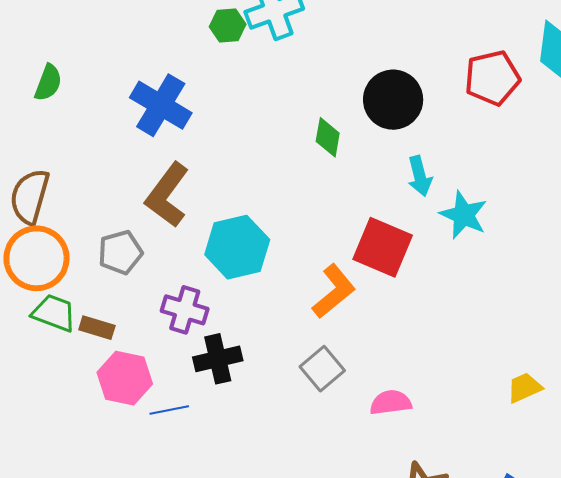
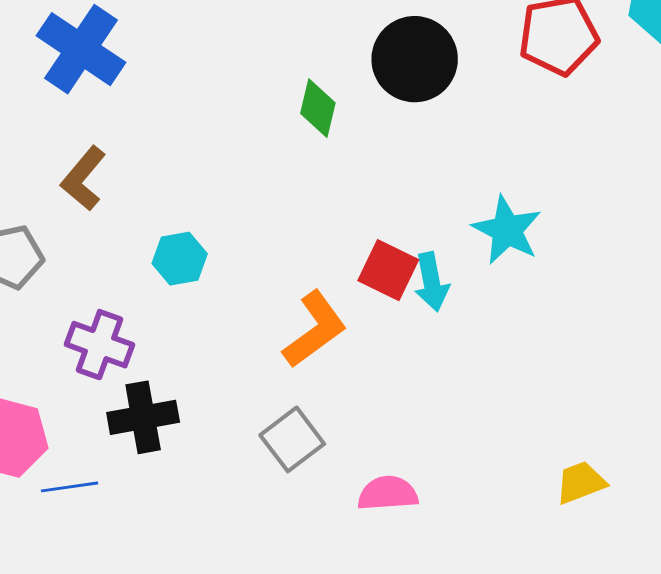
cyan arrow: (420, 176) -> (432, 282), moved
brown L-shape: (167, 195) -> (83, 178), size x0.7
cyan hexagon: (237, 247) -> (180, 259), size x0.6
red square: (383, 247) -> (388, 270), size x0.7

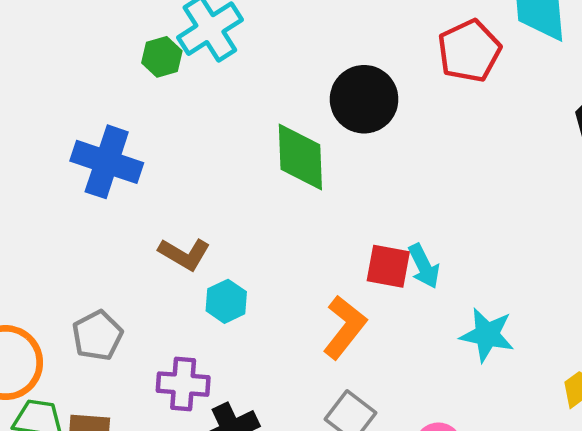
green diamond: (318, 108) -> (300, 157), size x1.6
brown L-shape: (83, 178) -> (184, 254), moved, turned -84
cyan star: (507, 230) -> (487, 335), moved

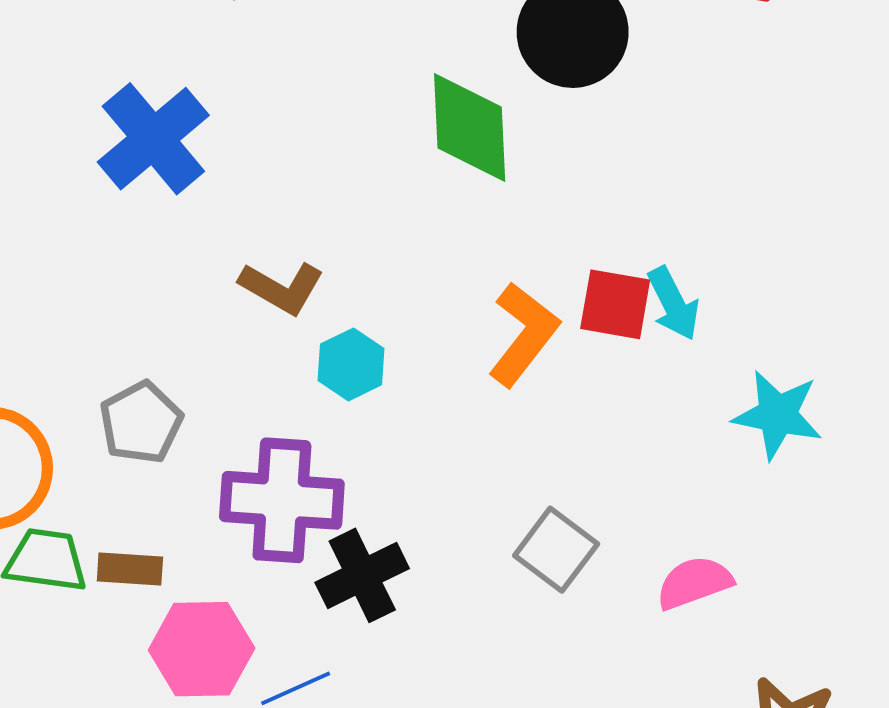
blue cross: (107, 162) -> (153, 139), turned 32
orange L-shape: (345, 327) -> (523, 334), moved
purple cross: (183, 384) -> (282, 500), size x1.4

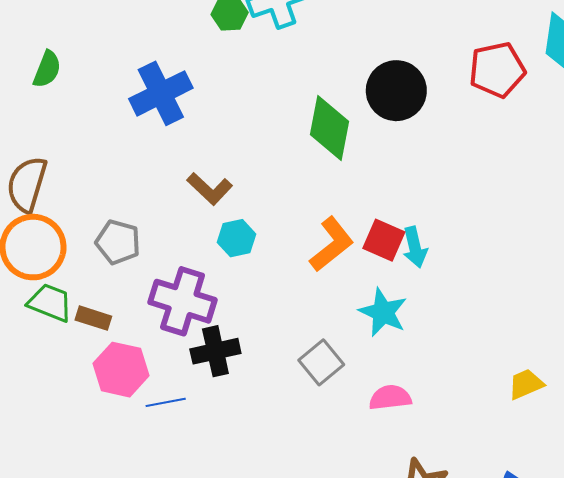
cyan star: (778, 415) -> (383, 312), moved
gray pentagon: (141, 423) -> (118, 242), turned 30

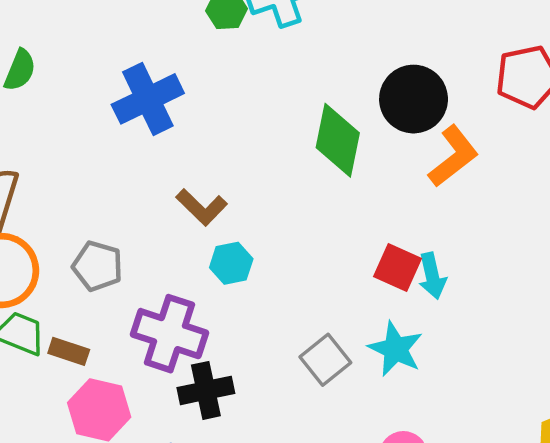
orange L-shape: (332, 244) -> (453, 156), moved
gray square: (321, 362) -> (325, 360), moved

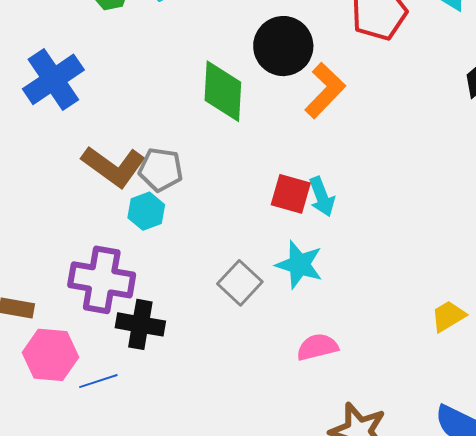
brown L-shape: (202, 207) -> (114, 166), size x1.4
gray pentagon: (97, 266) -> (161, 170), moved
black cross: (206, 390) -> (140, 324), turned 30

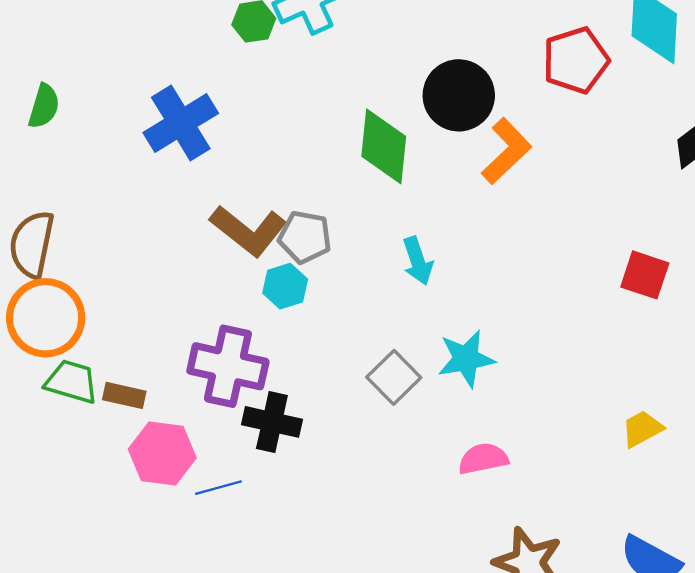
red square: (291, 194) -> (645, 275), moved
cyan arrow: (322, 197) -> (418, 261), moved
cyan star: (299, 265) -> (466, 359), turned -30

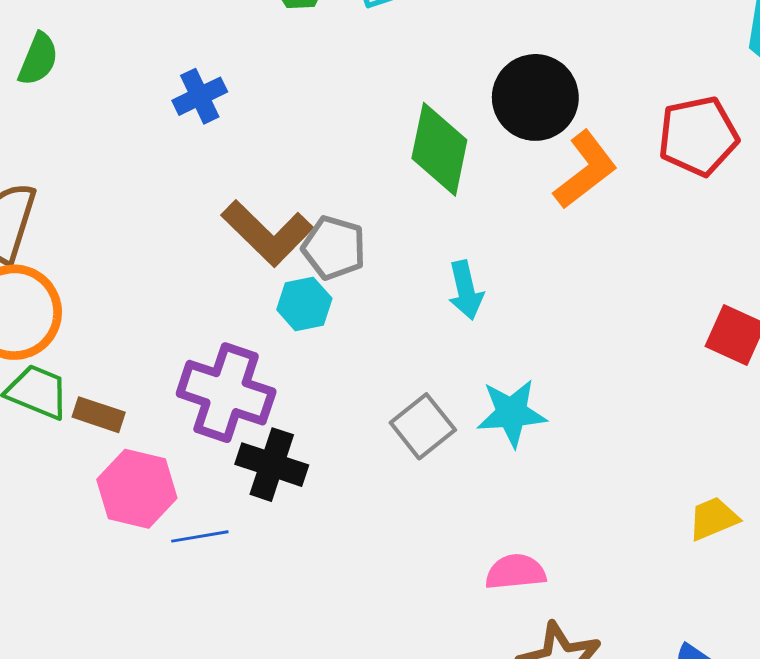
red pentagon: (576, 60) -> (698, 136), moved
blue cross: (181, 123) -> (200, 96), size x0.6
pink semicircle: (483, 459) -> (516, 572), moved

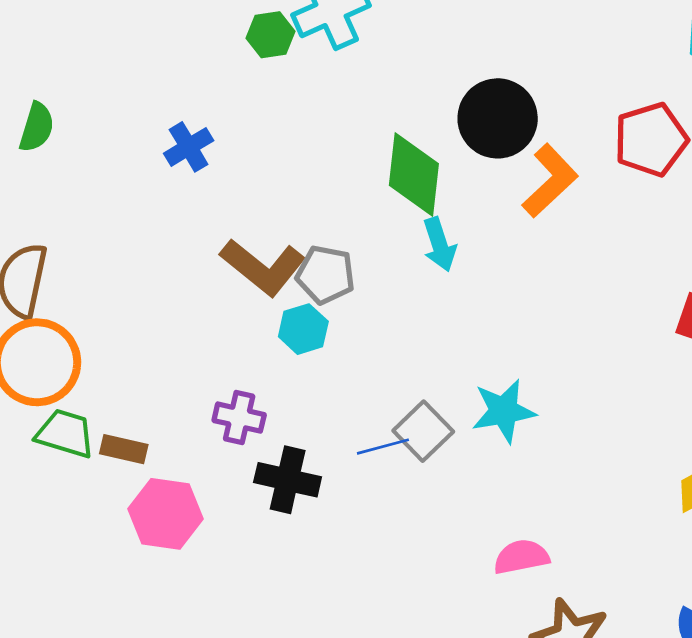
cyan arrow: (466, 290) -> (439, 244), moved
purple cross: (226, 393) -> (239, 418), size x0.6
blue line: (200, 536) -> (383, 447), moved

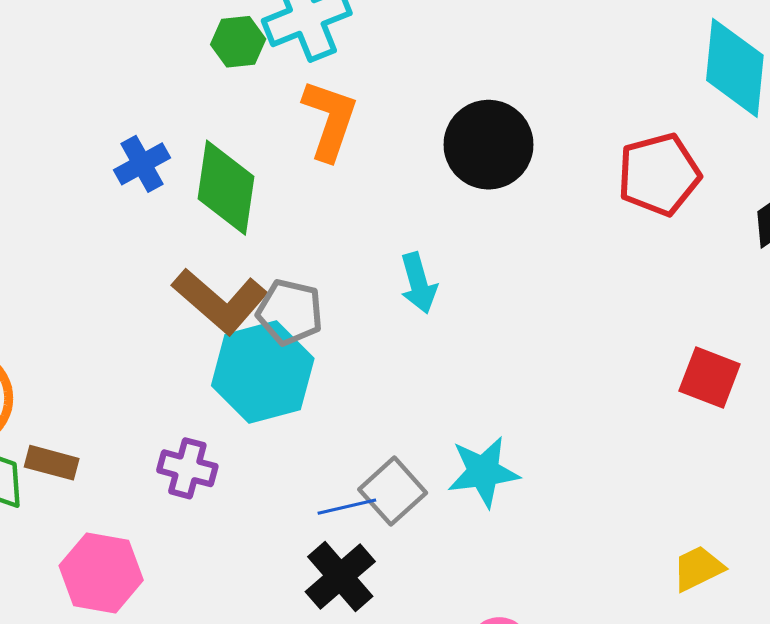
green diamond: (414, 175) -> (226, 188), moved
orange L-shape: (550, 181) -> (330, 120), moved, turned -30
cyan hexagon: (303, 329) -> (263, 372), size x1.8
brown rectangle: (124, 449) -> (52, 463), moved
black cross: (288, 480) -> (340, 577), moved, turned 34

